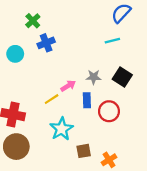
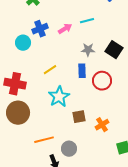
cyan line: (112, 41) -> (87, 21), moved
blue cross: (46, 43) -> (40, 29), moved
cyan circle: (15, 54) -> (23, 43), moved
pink arrow: (68, 86) -> (65, 29), moved

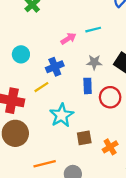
blue cross: (40, 29) -> (55, 67), moved
yellow line: (50, 70) -> (41, 87), moved

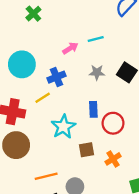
cyan circle: (21, 54) -> (22, 64), size x1.5
blue rectangle: (88, 86) -> (93, 109), moved
red circle: (110, 97) -> (113, 123), moved

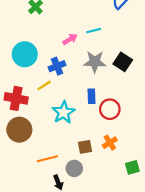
gray star: (97, 72) -> (95, 62), size x1.5
brown square: (86, 150) -> (85, 147), moved

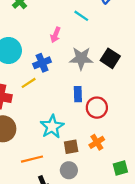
cyan line: (94, 31) -> (81, 16), moved, turned 48
pink arrow: (70, 39) -> (55, 35), turned 144
cyan star: (64, 112) -> (52, 127), moved
gray circle: (74, 168) -> (69, 170), moved

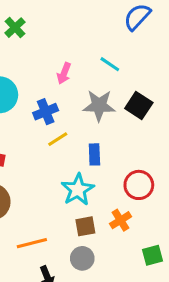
cyan line: (81, 16) -> (110, 64), moved
yellow line: (29, 83) -> (58, 139), moved
red circle: (97, 108) -> (139, 185), moved
cyan star: (52, 127) -> (78, 190), moved

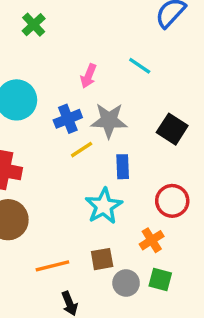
gray star: (99, 106) -> (109, 120), moved
black square: (139, 106) -> (172, 129), moved
brown square: (85, 226) -> (102, 259), moved
green square: (153, 255) -> (160, 280), moved, turned 30
gray circle: (82, 258) -> (126, 283), moved

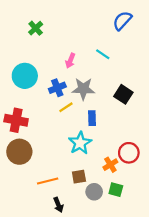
red circle: (172, 201) -> (129, 153), moved

